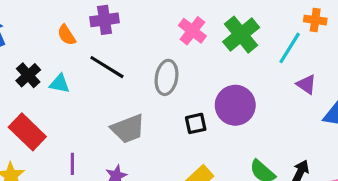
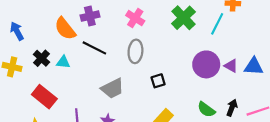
pink cross: (192, 31) -> (135, 18), moved
orange semicircle: (67, 35) -> (65, 29), size x1.6
purple triangle: (306, 84) -> (231, 66), moved
purple circle: (235, 105) -> (206, 64), moved

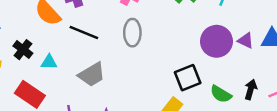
cyan triangle: (63, 62) -> (49, 62), moved
black square: (158, 81) -> (188, 78), moved, size x1.5
gray trapezoid: (112, 88) -> (92, 75), moved

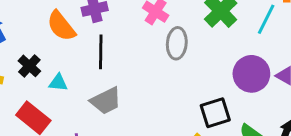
black line: (84, 33) -> (101, 52), turned 64
gray ellipse: (132, 33) -> (177, 43), moved

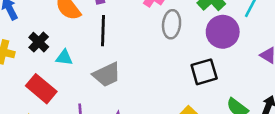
purple circle: (251, 74) -> (223, 32), moved
black square: (215, 113) -> (204, 72), moved

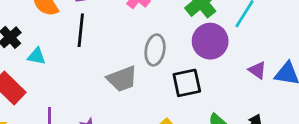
gray ellipse: (172, 24) -> (155, 50), moved
gray trapezoid: (107, 75) -> (122, 79), moved

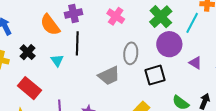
cyan triangle: (37, 56) -> (57, 61), moved, turned 48
purple triangle: (257, 70) -> (195, 63), moved

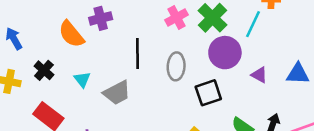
pink cross: (116, 16) -> (176, 17), moved, turned 30
black line: (77, 43) -> (138, 53), moved
gray trapezoid: (109, 76) -> (117, 93), moved

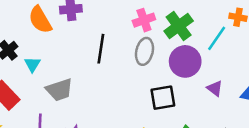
gray ellipse: (176, 66) -> (144, 51), moved
cyan triangle: (82, 79) -> (32, 64), moved
gray trapezoid: (117, 93) -> (59, 90), moved

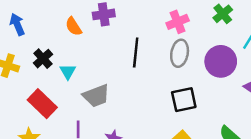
orange semicircle: (40, 20) -> (74, 27), size x0.7
green cross: (179, 26) -> (223, 14), moved, size x0.7
black square: (163, 98) -> (184, 100), moved

